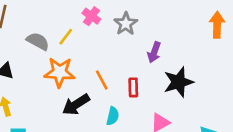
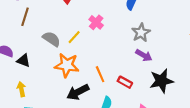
gray star: (126, 24) -> (141, 33), moved
purple arrow: (154, 52) -> (144, 55), turned -84
red rectangle: (133, 87) -> (125, 82), turned -64

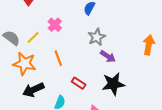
purple arrow: (144, 55) -> (108, 56), moved
orange line: (100, 74) -> (58, 58), moved

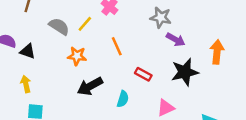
gray star: (97, 37) -> (161, 18), turned -30
orange arrow: (149, 45) -> (217, 52), moved
orange star: (25, 64) -> (77, 56), size x0.7

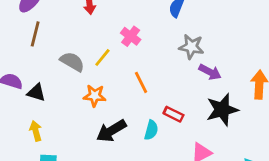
cyan semicircle: (123, 99) -> (151, 130), moved

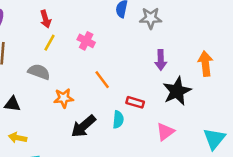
gray star: (191, 47) -> (151, 18), moved
yellow line: (102, 58) -> (50, 43), moved
purple arrow: (210, 72) -> (161, 60), turned 72
yellow arrow: (36, 131) -> (18, 138), turned -54

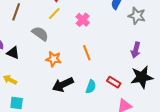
red rectangle: (135, 102) -> (114, 82), moved

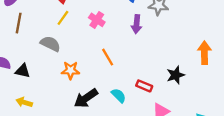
purple arrow: (136, 50) -> (137, 24), moved
black star: (142, 77) -> (176, 75), size x0.7
cyan semicircle: (91, 87) -> (119, 95), turned -56

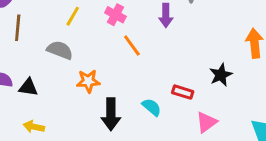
orange line: (108, 57) -> (132, 46), moved
black arrow: (86, 98) -> (111, 114), turned -50

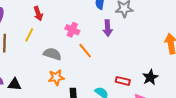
yellow line: (73, 16) -> (29, 35), moved
gray semicircle: (60, 50) -> (52, 54), moved
black star: (221, 75) -> (150, 77), moved

